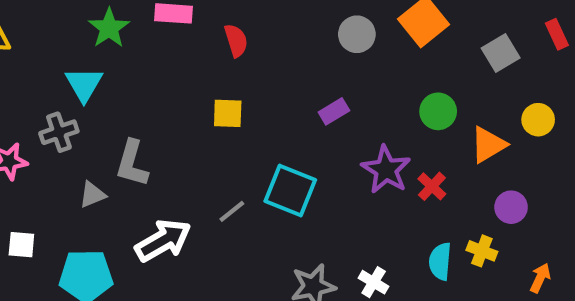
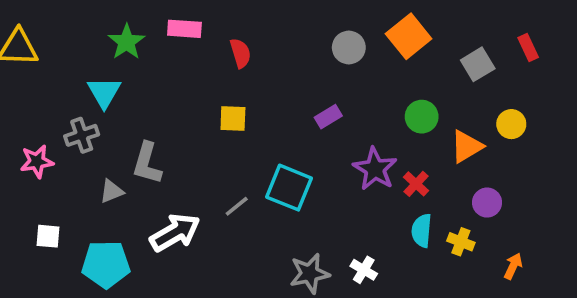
cyan semicircle: (440, 261) -> (422, 231), moved

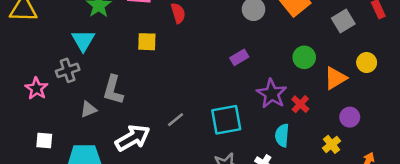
yellow square: (233, 118) -> (147, 42), moved
pink star: (37, 161) -> (36, 89), turned -30
cyan square: (289, 188) -> (226, 120), moved, turned -32
cyan semicircle: (422, 231) -> (282, 135), moved
yellow cross: (461, 242) -> (332, 144), turned 30

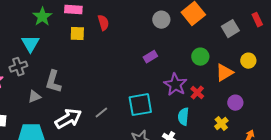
yellow square: (147, 42) -> (77, 34), moved
gray line: (176, 120) -> (101, 113), moved

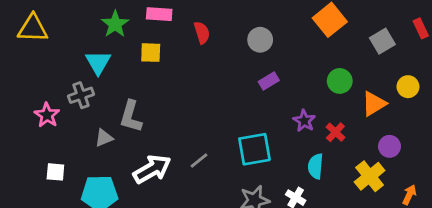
gray circle: (161, 20) -> (260, 40), moved
yellow square: (77, 34) -> (151, 53), moved
purple star: (175, 85) -> (304, 121), size x0.7
yellow cross: (221, 124) -> (370, 176), size x1.5

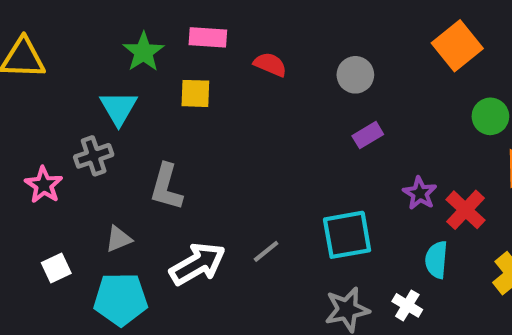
red semicircle: (202, 33) -> (270, 64), turned -50
green circle: (340, 81) -> (490, 116), moved
red cross: (335, 132) -> (465, 210), size x1.4
gray triangle: (104, 138) -> (119, 239), moved
white square: (55, 172) -> (56, 268), turned -30

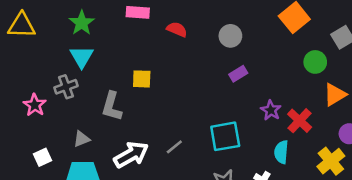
green star: (143, 52) -> (82, 23), moved
yellow square: (195, 93) -> (142, 79), moved

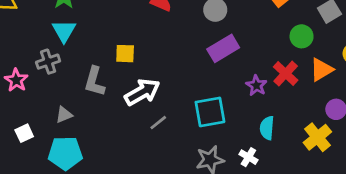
purple rectangle: (238, 74) -> (223, 48), size x1.6
red cross: (300, 121) -> (286, 74), moved
white arrow: (131, 155) -> (142, 92), moved

